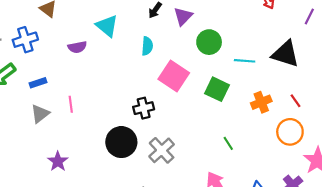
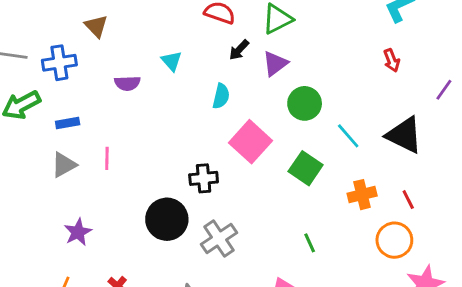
cyan triangle: (107, 26) -> (172, 61), size x0.7
cyan line: (245, 61) -> (348, 136), turned 36

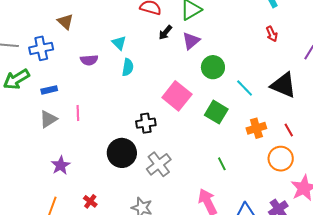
cyan semicircle: (221, 96) -> (128, 67), moved

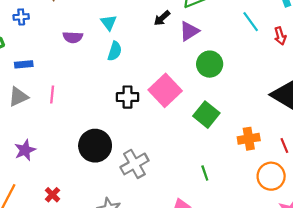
blue cross: (41, 48) -> (21, 17), size x0.6
cyan line: (245, 88) -> (251, 22), moved
black cross: (146, 123) -> (128, 97), moved

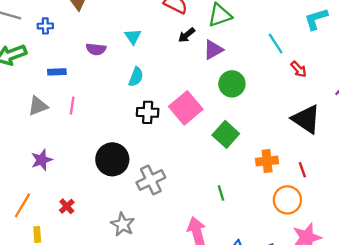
red arrow: (280, 36) -> (299, 69), moved, turned -30
cyan semicircle: (115, 51) -> (136, 77), moved
blue rectangle: (24, 64) -> (57, 72), moved

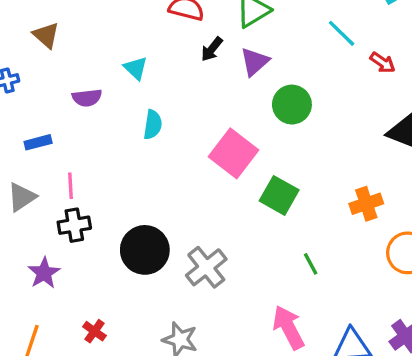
black cross: (148, 112) -> (74, 225), moved
green square: (226, 134) -> (279, 195), moved

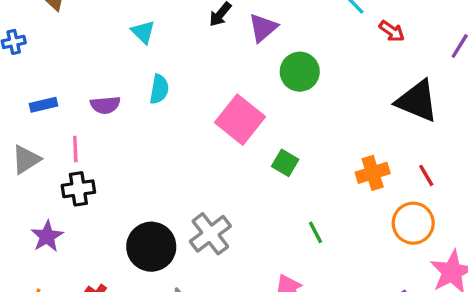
purple semicircle: (87, 98) -> (105, 105), moved
green square: (279, 195) -> (285, 163), size x0.7
black circle: (145, 250) -> (151, 247), moved

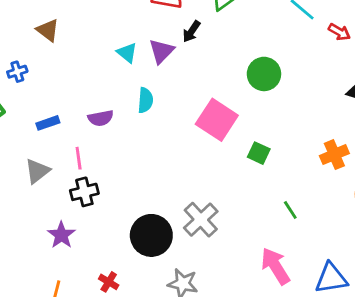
purple triangle: (263, 28) -> (162, 51), moved

